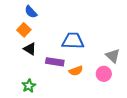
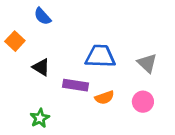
orange square: (24, 30) -> (15, 41), moved
gray triangle: (113, 56) -> (147, 63), moved

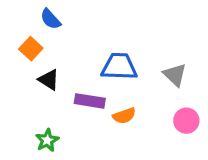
orange square: (15, 41) -> (31, 49), moved
pink circle: (143, 102) -> (186, 121), moved

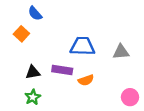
gray triangle: (175, 75) -> (121, 52), turned -48
black triangle: (49, 80) -> (33, 72), moved, turned -42
pink circle: (186, 121) -> (130, 97), moved

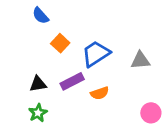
orange square: (21, 34) -> (60, 43), moved
blue trapezoid: (83, 46) -> (96, 54), turned -35
purple rectangle: (62, 70) -> (72, 81), turned -36

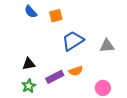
orange square: (60, 43) -> (56, 16), moved, turned 32
purple rectangle: (72, 81) -> (55, 77), moved
pink circle: (151, 113) -> (103, 88), moved

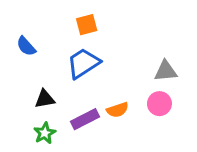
blue semicircle: (31, 12) -> (26, 46), moved
blue trapezoid: (73, 41) -> (83, 63), moved
pink circle: (103, 88) -> (159, 104), moved

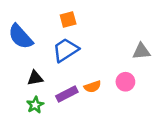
blue semicircle: (26, 46) -> (21, 37), size x1.6
gray triangle: (166, 71) -> (141, 51), moved

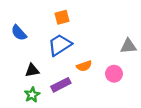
blue semicircle: (21, 37) -> (19, 33), size x0.7
orange semicircle: (93, 87) -> (84, 66), moved

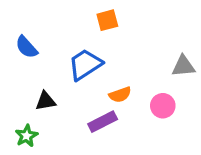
orange square: (62, 17) -> (107, 20), moved
purple rectangle: (61, 85) -> (103, 122), moved
green star: (32, 95) -> (26, 136), moved

